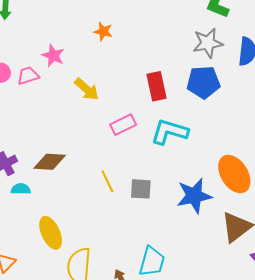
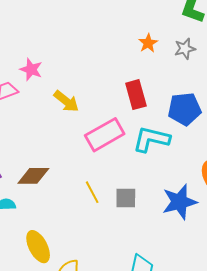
orange star: (103, 31) -> (148, 43), moved, turned 30
gray star: (208, 43) -> (185, 49), size x0.7
blue pentagon: (203, 82) -> (185, 109), moved
pink rectangle: (123, 125) -> (105, 135), size x1.5

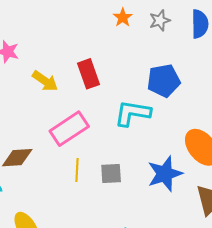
red rectangle: (136, 95) -> (88, 74), moved
pink rectangle: (105, 135) -> (69, 129), moved
yellow line: (92, 192) -> (77, 170), turned 35

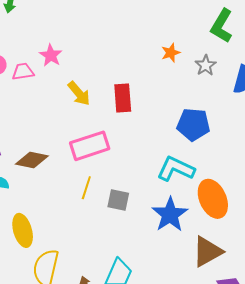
gray star: (160, 20) -> (206, 65), turned -30
cyan L-shape: (132, 113) -> (176, 169), moved
blue star: (165, 174) -> (170, 214), turned -30

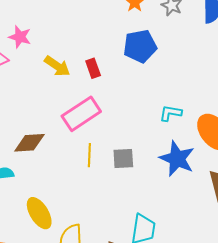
red rectangle: (123, 98) -> (93, 68), moved, size x0.7
blue pentagon: (193, 124) -> (140, 46), moved
cyan L-shape: (176, 169) -> (170, 113), size x0.6

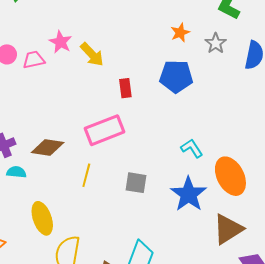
yellow arrow: (57, 66) -> (92, 54), moved
cyan L-shape: (170, 113) -> (192, 148), turned 35
yellow line: (89, 155) -> (86, 175), moved

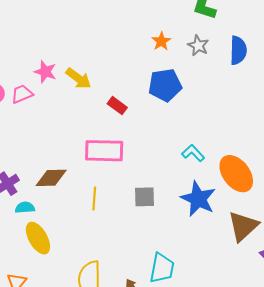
red rectangle: (125, 88) -> (117, 106), turned -36
pink rectangle: (104, 130) -> (104, 151), turned 33
yellow ellipse: (42, 218) -> (38, 238), moved

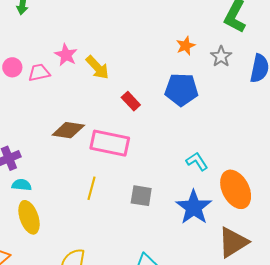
brown diamond: (51, 178) -> (68, 130), moved

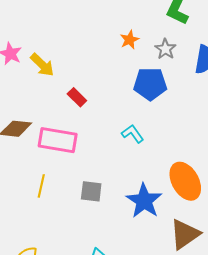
blue pentagon: (181, 90) -> (150, 84), moved
cyan L-shape: (197, 161) -> (133, 134), moved

